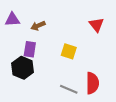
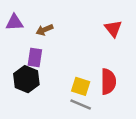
yellow square: (69, 51) -> (81, 86), moved
red semicircle: (92, 83) -> (108, 82), moved

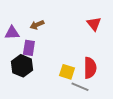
purple triangle: (14, 23) -> (12, 33), moved
gray line: (81, 104) -> (80, 87), moved

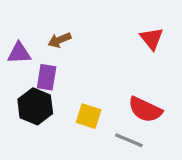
red semicircle: (90, 68) -> (145, 110), turned 115
yellow square: (67, 72) -> (89, 116), moved

